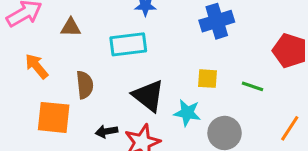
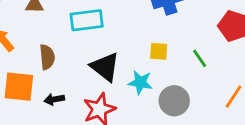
green line: (252, 86) -> (200, 58), turned 36
black arrow: (106, 131) -> (54, 99), moved

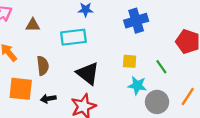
cyan star: (140, 82) -> (137, 85), moved
gray circle: (174, 101) -> (157, 102), moved

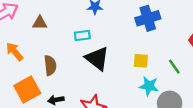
cyan rectangle: (73, 37) -> (82, 36), size x0.6
black triangle: (88, 73) -> (97, 59), moved
orange square: (21, 89) -> (27, 90), turned -35

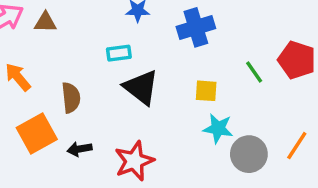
blue cross: (148, 18) -> (196, 27), moved
brown triangle: (40, 23) -> (45, 22), moved
green line: (174, 67) -> (254, 72), moved

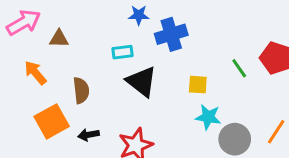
brown triangle: (45, 22) -> (59, 39), moved
blue cross: (196, 27) -> (171, 34), moved

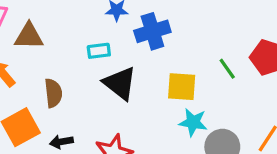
brown triangle: (59, 39) -> (29, 36), size x1.4
yellow square: (198, 85) -> (182, 87), size x1.4

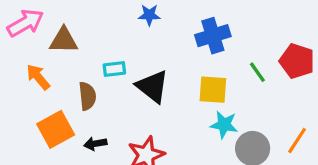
blue cross: (152, 31) -> (213, 36), moved
cyan rectangle: (99, 51) -> (114, 69), moved

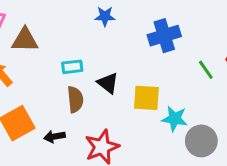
black triangle: (153, 87) -> (108, 83), size x0.7
yellow square: (213, 90) -> (146, 98), moved
brown semicircle: (87, 96) -> (75, 99), moved

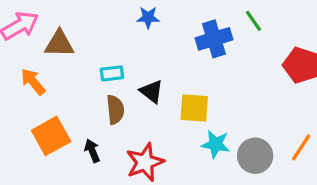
green line: (206, 70) -> (253, 21), moved
cyan star: (175, 119) -> (216, 144), moved
black arrow: (54, 136) -> (92, 151), turned 78

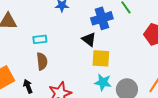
black triangle: (151, 92) -> (89, 39), moved
yellow square: (194, 108) -> (101, 58), moved

